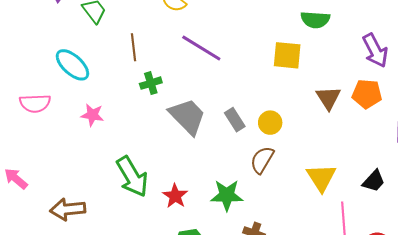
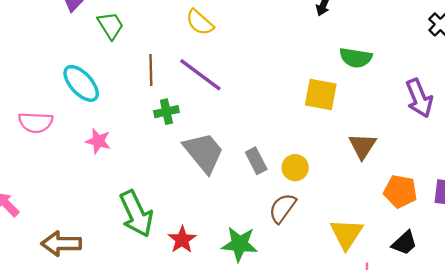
purple line: (201, 48) -> (200, 75), moved
orange pentagon: (367, 94) -> (400, 191), moved

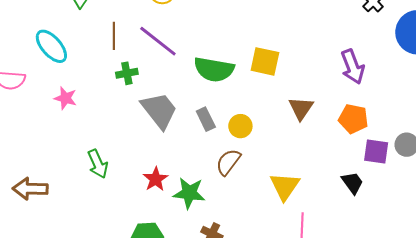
green semicircle: (356, 58) -> (214, 69), moved, size x1.4
orange pentagon: (400, 191) -> (353, 119), moved
green arrow: (136, 214) -> (98, 164), size x0.7
red star: (182, 240) -> (156, 179), moved
black trapezoid: (404, 243) -> (352, 183), moved, turned -85

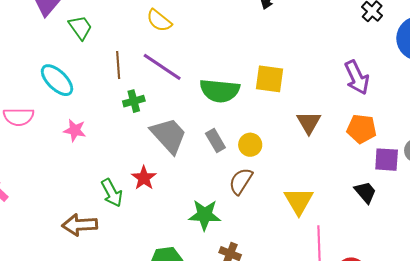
red star: (156, 179) -> (144, 178), moved
brown arrow: (30, 189) -> (80, 225), moved

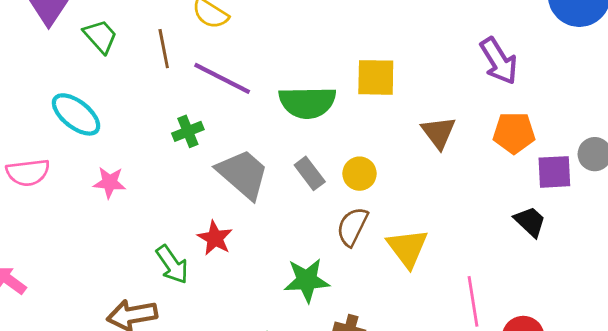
brown line: (118, 65) -> (164, 49), moved
yellow triangle: (299, 201) -> (408, 248), moved

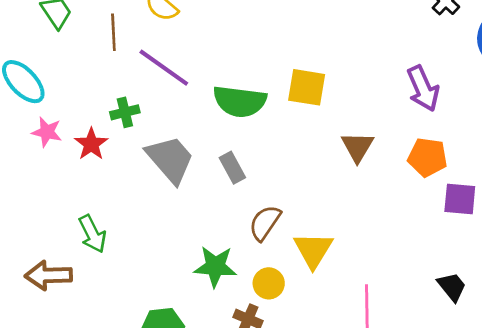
yellow circle: (360, 174) -> (269, 283), moved
pink star: (110, 182) -> (47, 132), moved
black trapezoid: (530, 222) -> (452, 287), moved
red star: (215, 238) -> (91, 144), moved

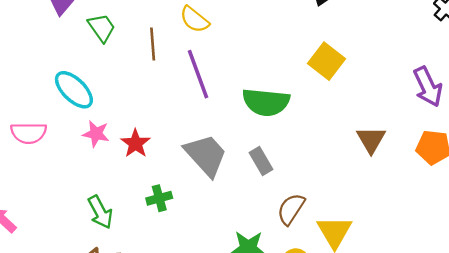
purple line: (164, 68) -> (198, 74), turned 36
yellow square: (307, 87) -> (327, 61), moved, turned 30
green cross: (125, 112) -> (159, 198), moved
green arrow: (92, 234) -> (100, 212), moved

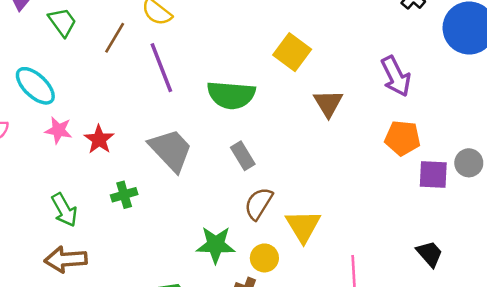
brown line: (153, 44) -> (115, 38), turned 36
brown triangle: (371, 140) -> (328, 103), moved
gray rectangle: (261, 161) -> (243, 156), moved

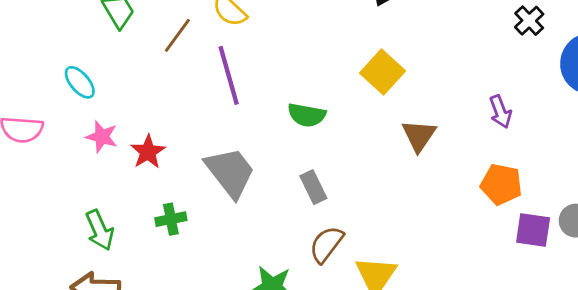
purple arrow: (396, 76) -> (500, 112), size x0.7
cyan ellipse: (35, 86) -> (80, 82), size x0.7
green semicircle: (231, 95) -> (307, 115), size x0.7

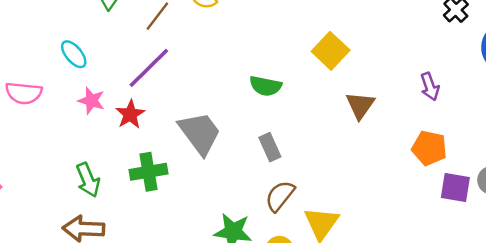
purple line: (229, 75) -> (149, 68), moved, turned 60
green cross: (171, 219) -> (149, 172), size x1.4

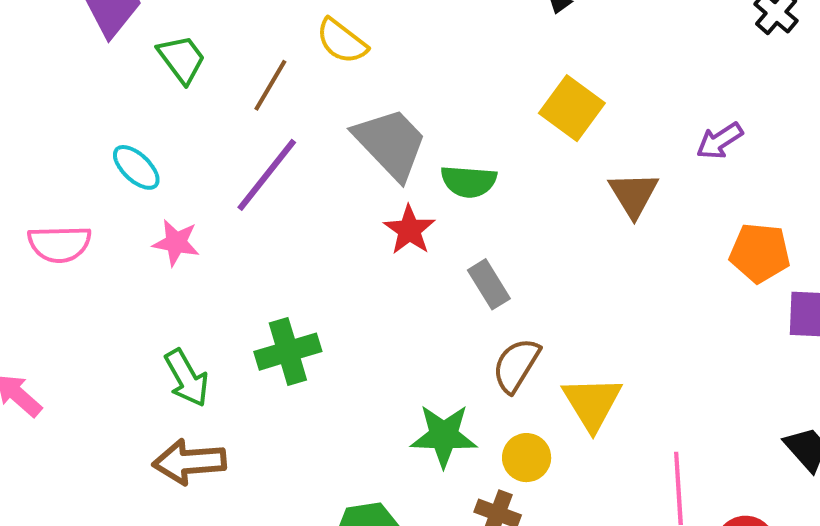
purple arrow: (430, 87) -> (720, 141), moved, turned 84
red star: (130, 114) -> (409, 230), moved
gray trapezoid: (200, 133) -> (391, 143), moved

